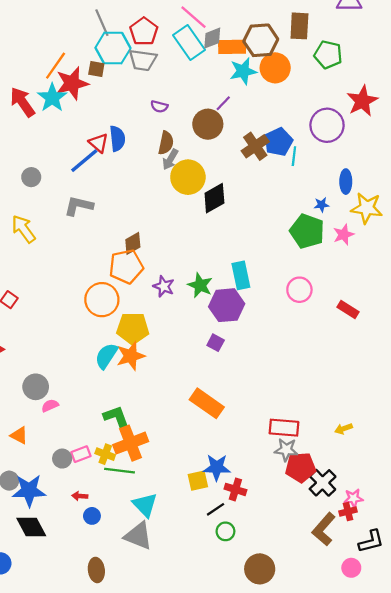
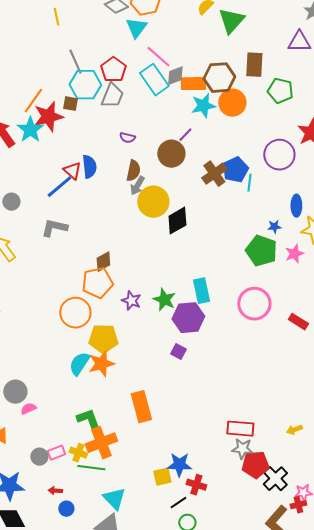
gray trapezoid: (143, 60) -> (112, 96), turned -76
pink circle: (299, 290) -> (254, 304), size x1.4
orange rectangle: (207, 403) -> (141, 407), moved, turned 40

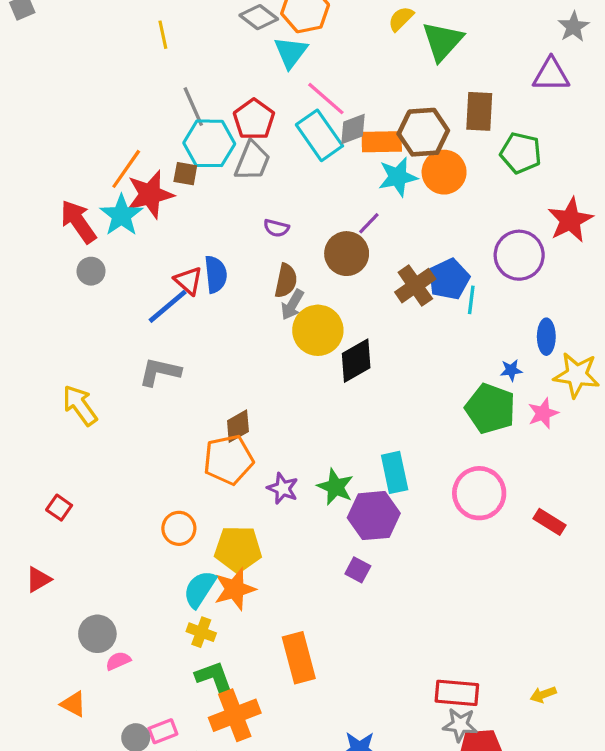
gray circle: (11, 202) -> (91, 271), moved
orange circle: (75, 313) -> (179, 528), moved, size x0.7
yellow cross: (78, 453) -> (201, 632), moved

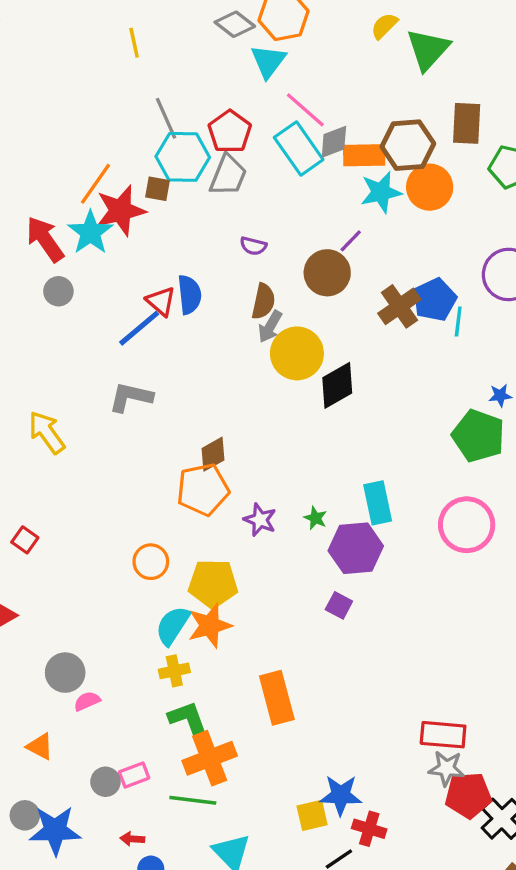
green star: (335, 487) -> (315, 518), size x0.6
yellow cross: (201, 632) -> (174, 671), turned -32

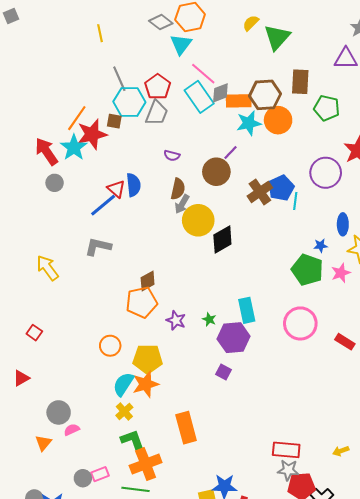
yellow cross: (174, 671) -> (124, 411), turned -30
orange triangle: (40, 746) -> (43, 443), moved, turned 42

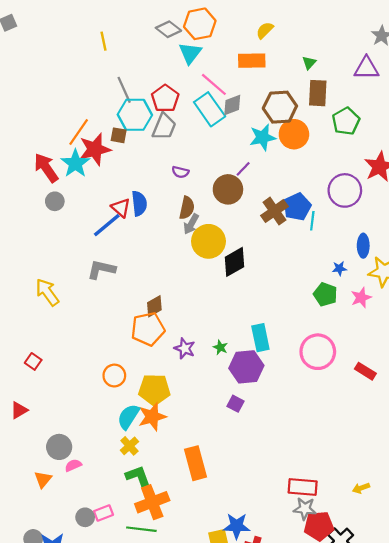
green triangle: (277, 37) -> (309, 63), moved, size x0.5
orange rectangle: (239, 101) -> (252, 61), moved
green pentagon: (327, 108) -> (346, 121), turned 30
green pentagon: (307, 270) -> (325, 294), size x0.7

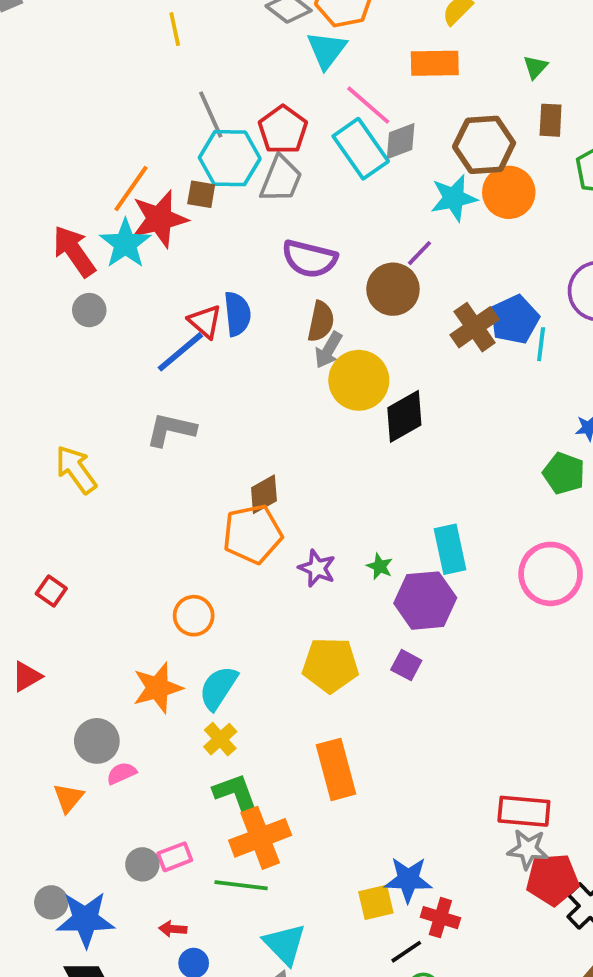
brown rectangle: (318, 93) -> (551, 120), size x0.7
purple semicircle: (180, 172) -> (309, 259), size x1.8
yellow pentagon: (154, 390) -> (330, 665), moved
orange star: (152, 417) -> (158, 688), moved

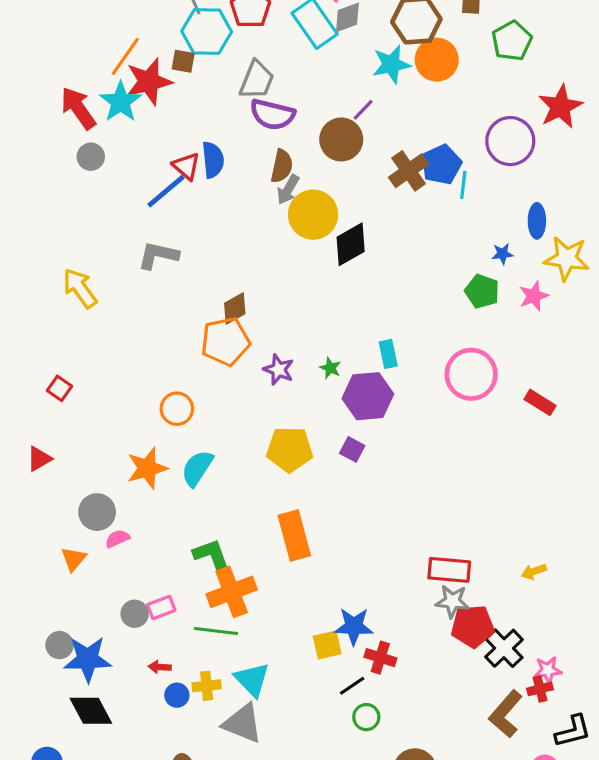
gray trapezoid: (281, 179) -> (257, 80), moved
cyan rectangle: (450, 549) -> (388, 354), size x0.7
yellow cross: (220, 739) -> (207, 686), moved, turned 36

